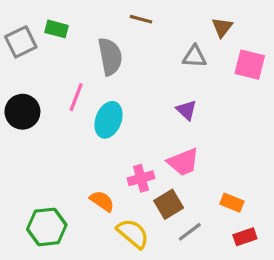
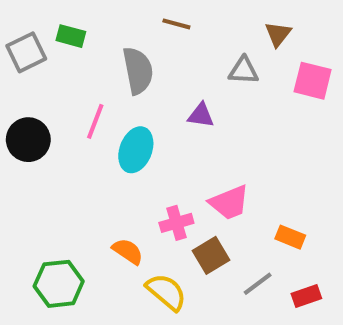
purple triangle: (186, 110) -> (201, 115), moved, turned -35
orange rectangle: (232, 203) -> (290, 237), moved
gray line: (190, 232) -> (258, 284), moved

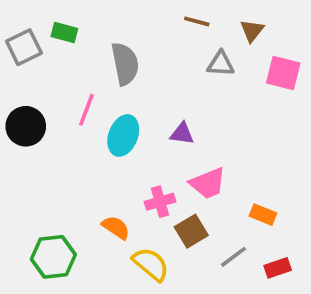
brown line: (176, 24) -> (197, 21), moved
purple triangle: (201, 115) -> (182, 134), moved

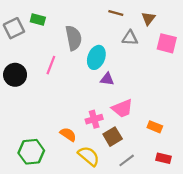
cyan ellipse: (123, 135) -> (96, 57), moved
gray line: (234, 257) -> (127, 160), moved
red rectangle: (278, 268) -> (164, 158), turned 32

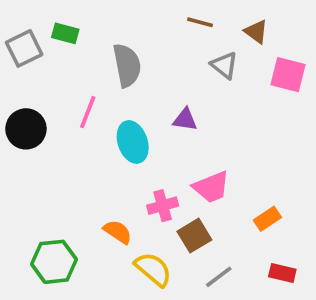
brown triangle: (148, 18) -> (256, 32), turned -32
gray triangle: (130, 38) -> (224, 65), turned 35
cyan ellipse: (96, 57) -> (133, 142), moved, turned -40
purple triangle: (107, 79) -> (185, 120), moved
orange rectangle: (155, 127) -> (267, 219), turned -56

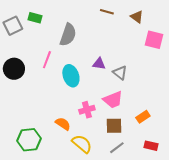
gray semicircle: (127, 65) -> (68, 35), turned 30
gray triangle: (224, 65) -> (120, 73), moved
brown square: (194, 236) -> (114, 126), moved, turned 30

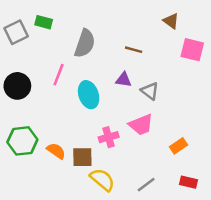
brown line: (107, 12) -> (134, 50), moved
orange semicircle: (63, 124) -> (56, 151), moved
brown square: (114, 126) -> (82, 157), moved
green hexagon: (29, 140) -> (22, 141), moved

